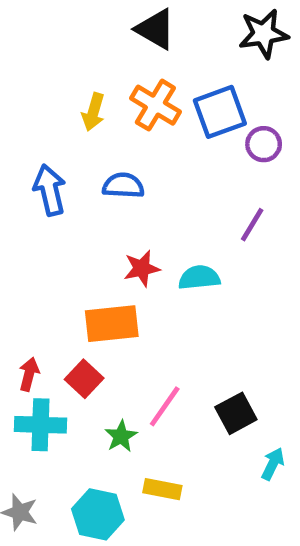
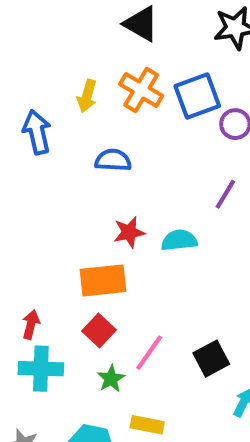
blue arrow: (50, 190) -> (37, 132), moved
red square: (84, 379) -> (99, 331), moved

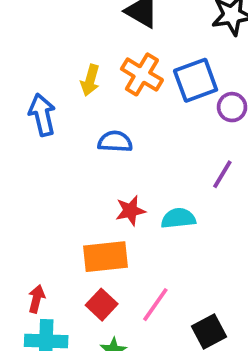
pink line: (149, 353) -> (155, 305), moved

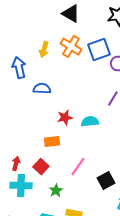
blue semicircle: (115, 142) -> (42, 89), moved
orange rectangle: (105, 257) -> (52, 142), size x0.7
red square: (102, 305) -> (41, 167), moved

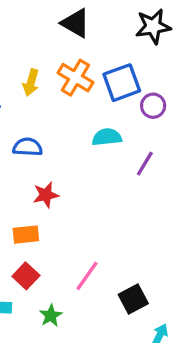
red star: (65, 118) -> (46, 195), moved
cyan semicircle: (90, 122) -> (107, 137), moved
orange rectangle: (52, 142) -> (26, 235), moved

